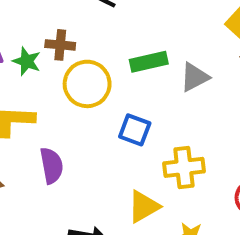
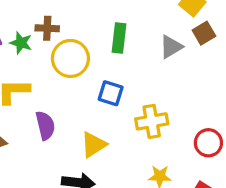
green rectangle: (149, 62) -> (119, 38), turned -68
gray triangle: (195, 77) -> (171, 47), moved
yellow triangle: (144, 207) -> (94, 145), moved

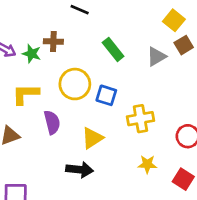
green rectangle: (119, 38) -> (113, 49), turned -45
yellow circle: (70, 58) -> (75, 84), moved

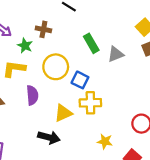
green star: (32, 54) -> (25, 46), moved
gray triangle: (156, 57) -> (116, 54), moved
yellow cross: (140, 119) -> (90, 103), moved

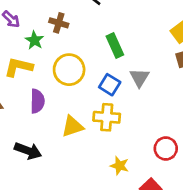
gray triangle: (116, 54) -> (139, 78), moved, turned -42
blue square: (80, 80) -> (110, 85), moved
black arrow: (49, 137) -> (28, 151), moved

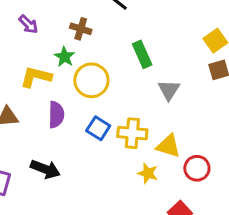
green star: (34, 40) -> (65, 57), moved
blue square: (110, 85) -> (98, 128), moved
yellow triangle: (72, 126) -> (168, 146), moved, turned 35
yellow star: (119, 166) -> (148, 173), moved

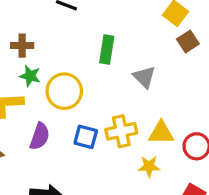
brown cross: (81, 29) -> (22, 46), moved
green rectangle: (142, 54) -> (107, 50), turned 50
purple semicircle: (56, 115) -> (40, 136), turned 35

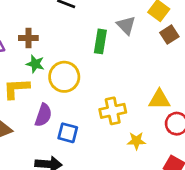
gray triangle: (144, 77) -> (126, 25), moved
yellow triangle: (161, 133) -> (159, 99), moved
blue square: (86, 137) -> (68, 133), moved

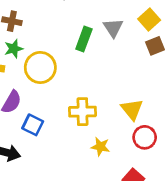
green star: (35, 64) -> (14, 49), turned 30
yellow triangle: (159, 99) -> (132, 109), turned 40

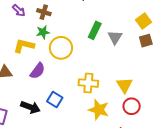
gray triangle: (113, 28) -> (115, 37), moved
blue square: (33, 125) -> (55, 99), moved
yellow star: (100, 147) -> (99, 110), size x1.5

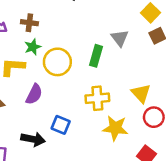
green rectangle: (95, 30) -> (96, 56), moved

